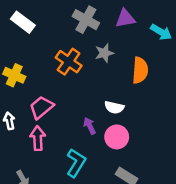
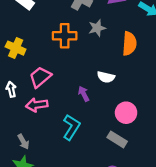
orange cross: (69, 62) -> (65, 36), turned -35
pink circle: (117, 137) -> (126, 113), moved
pink arrow: (38, 138) -> (37, 105), turned -95

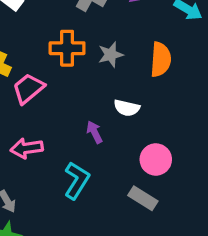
gray star: (97, 28) -> (111, 55), moved
pink trapezoid: (40, 77) -> (28, 89), moved

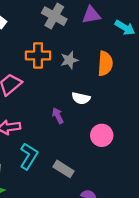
cyan L-shape: (77, 180) -> (29, 156), moved
gray rectangle: (143, 198) -> (64, 169), moved

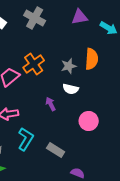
gray cross: (54, 16) -> (35, 18), moved
orange cross: (38, 55) -> (34, 64), moved, turned -35
gray star: (69, 60) -> (69, 66), moved

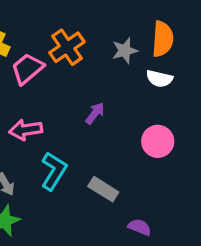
white semicircle: (71, 89) -> (159, 79), moved
purple arrow: (51, 104) -> (95, 113), turned 64

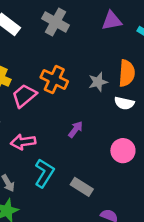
orange cross: (67, 47) -> (54, 79), turned -30

